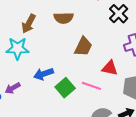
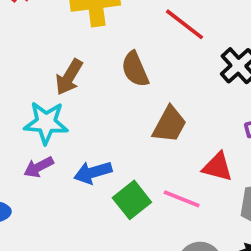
brown semicircle: (64, 18) -> (135, 69), turned 66
purple arrow: (13, 88) -> (39, 167), moved

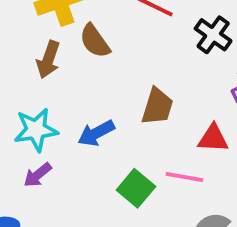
brown semicircle: (135, 69) -> (95, 41), moved
brown arrow: (69, 77) -> (48, 60), moved
blue arrow: (93, 172) -> (96, 133), moved

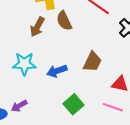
purple arrow: (38, 175) -> (19, 106), moved
pink line: (184, 177) -> (113, 107), moved

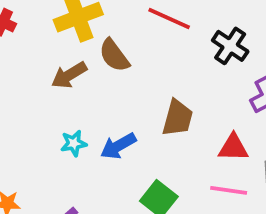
brown arrow: (37, 27) -> (69, 75), turned 42
cyan star: (24, 64) -> (74, 143), moved, size x0.6

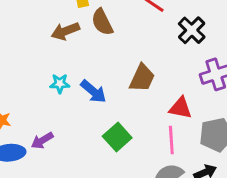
blue arrow: (118, 146) -> (93, 91), turned -120
pink line: (229, 190) -> (171, 140), turned 68

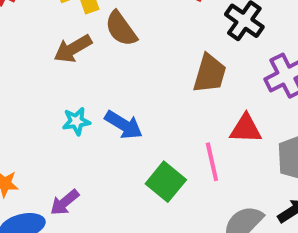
brown trapezoid: (142, 78) -> (210, 73), moved
pink line: (171, 140) -> (212, 162), moved

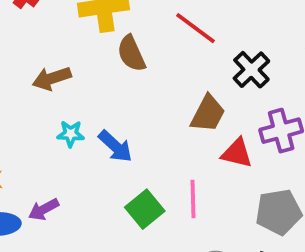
brown arrow: (73, 49) -> (52, 78), moved
red triangle: (246, 129) -> (237, 153), moved

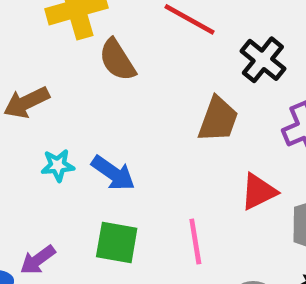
red triangle: (237, 153) -> (259, 192), moved, turned -32
pink line: (193, 199) -> (195, 241), moved
green square: (145, 209) -> (117, 243), moved, turned -33

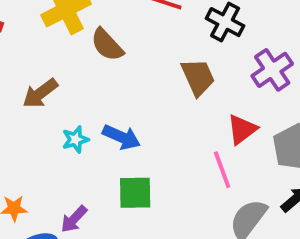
brown trapezoid: (218, 119) -> (198, 77), turned -33
pink line: (195, 241) -> (222, 170), moved

